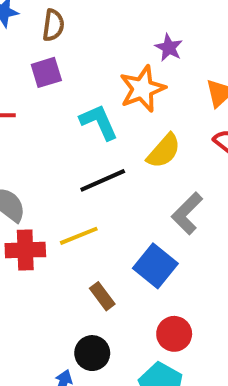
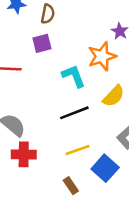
yellow line: (79, 236) -> (78, 150), moved

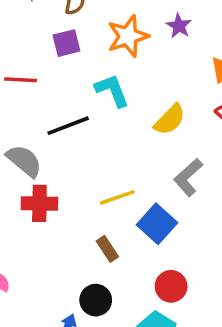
orange star: (102, 56) -> (128, 36), moved
black line: (74, 113) -> (68, 126), moved

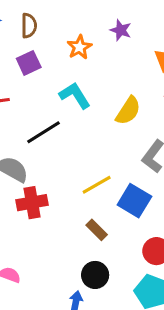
orange star: (128, 36) -> (79, 47), size x0.7

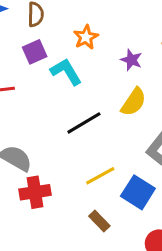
purple star: (121, 30) -> (131, 60), moved
cyan L-shape: (75, 95) -> (66, 72), moved
black line: (44, 132) -> (84, 123), moved

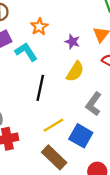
black line: (84, 123) -> (40, 88), turned -45
brown rectangle: (99, 221) -> (54, 157), size x1.6

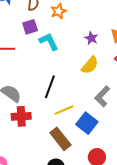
orange star: (39, 27) -> (59, 11), moved
black line: (40, 88) -> (50, 87), moved

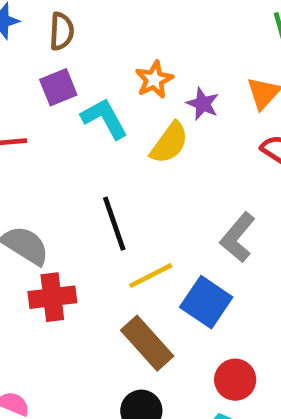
orange star: (59, 11) -> (154, 80), moved
yellow semicircle: (90, 65) -> (169, 143), moved
black line: (50, 87) -> (114, 224), turned -35

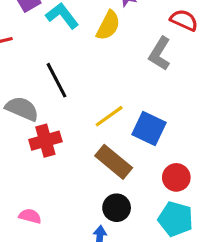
black line: (114, 224) -> (56, 80), moved
gray L-shape: (238, 237) -> (160, 54), moved

